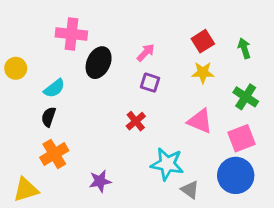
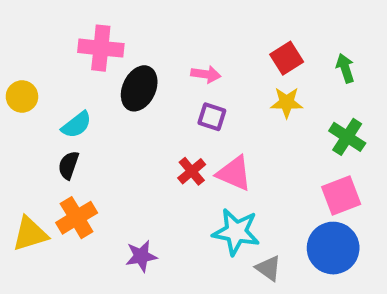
pink arrow: (146, 53) -> (206, 74), turned 54
pink triangle: (200, 121) -> (234, 173), moved
yellow triangle: (26, 190) -> (30, 234), moved

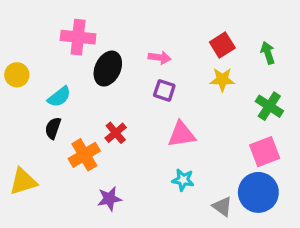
red cross: (192, 171) -> (116, 133), moved
pink triangle: (234, 173) -> (182, 134), turned -32
orange cross: (77, 218) -> (84, 155), moved
cyan star: (236, 232) -> (183, 180), size x0.6
gray triangle: (268, 268) -> (222, 207), moved

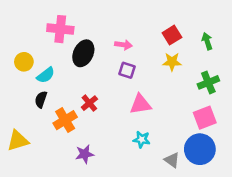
yellow circle: (17, 75) -> (24, 62), moved
green cross: (269, 106) -> (208, 82), turned 35

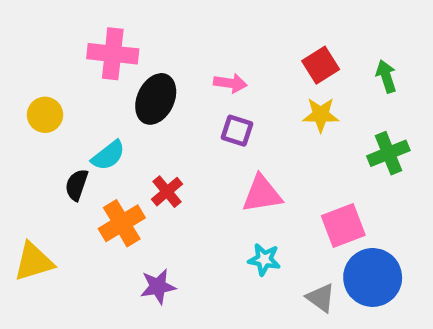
cyan semicircle: (46, 75) -> (108, 155), moved
pink square: (205, 118) -> (343, 226), moved

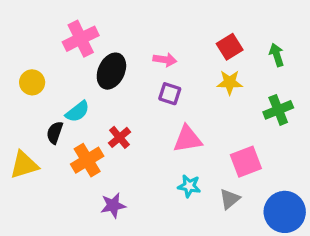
pink cross: (113, 54) -> (81, 39), turned -32
yellow triangle: (34, 262) -> (24, 165), moved
blue circle: (373, 277) -> (285, 212), moved
gray triangle: (321, 298) -> (230, 199), moved, turned 45

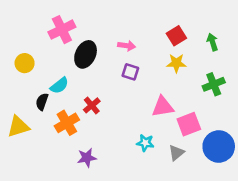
pink triangle: (188, 139) -> (163, 107), moved
blue circle: (285, 212) -> (219, 146), moved

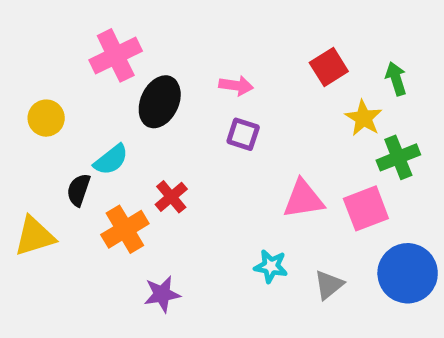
yellow star: (176, 63) -> (364, 118), moved, turned 30
pink square: (189, 124) -> (366, 208), moved

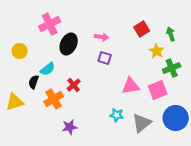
gray triangle: (329, 285) -> (142, 123), size x1.5

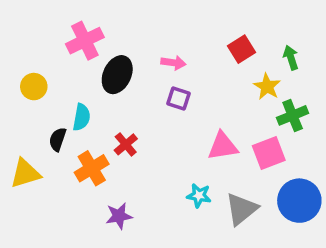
cyan semicircle: (48, 69) -> (81, 117), turned -42

